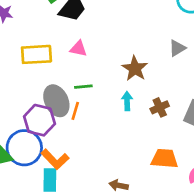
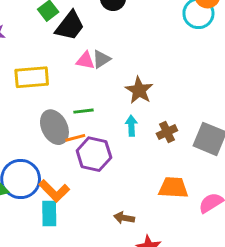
gray triangle: (177, 48) -> (101, 59), moved
pink triangle: (78, 49) -> (85, 61), moved
orange line: (75, 111) -> (75, 138), turned 60
purple hexagon: (39, 120) -> (94, 154), moved

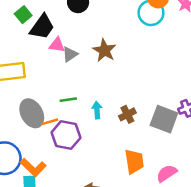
pink triangle: (85, 61) -> (57, 45), moved
brown star: (139, 90) -> (104, 50), moved
green line: (83, 111) -> (68, 100), moved
orange trapezoid: (173, 188) -> (134, 161), turned 80

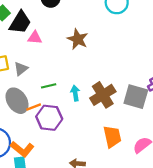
gray triangle: (70, 54) -> (21, 69), moved
brown cross: (127, 114) -> (103, 95), size x1.6

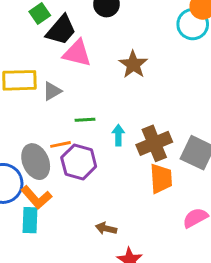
pink triangle: (35, 38) -> (77, 53), size x1.5
gray ellipse: (17, 101) -> (36, 162), moved
orange trapezoid: (112, 137) -> (161, 179), moved

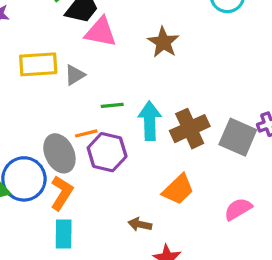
cyan arrow: (118, 135) -> (150, 121), size x1.6
orange trapezoid: (161, 179) -> (178, 189), moved, turned 52
orange L-shape: (36, 197) -> (62, 193), turned -104
cyan rectangle: (30, 220) -> (64, 234), moved

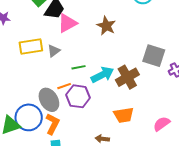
pink triangle: (101, 32) -> (67, 23), turned -35
cyan arrow: (150, 121) -> (102, 75), turned 70
gray square: (238, 137) -> (154, 56), moved
orange trapezoid: (178, 189) -> (124, 115), turned 40

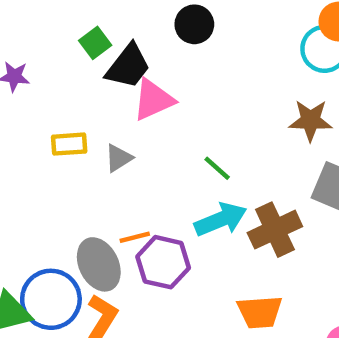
brown star: (106, 26) -> (311, 120), moved, turned -30
yellow rectangle: (31, 46) -> (69, 144), size x0.7
green line: (79, 67) -> (217, 168), moved, turned 48

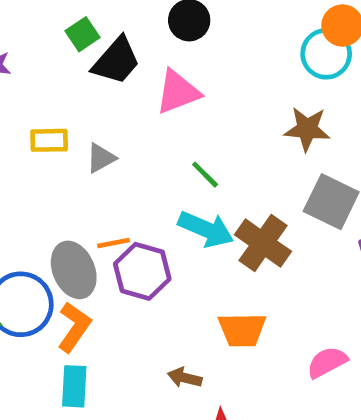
pink triangle: (153, 100) -> (178, 92), moved
cyan arrow: (221, 219) -> (206, 229), turned 42
brown cross: (275, 230) -> (263, 243), turned -33

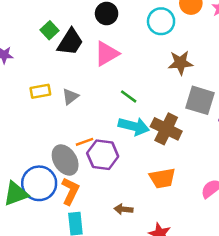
cyan circle: (326, 54) -> (161, 21), moved
brown arrow: (185, 378) -> (123, 209), moved

